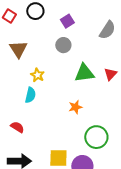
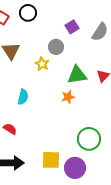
purple square: (67, 21) -> (72, 27), moved
yellow star: (37, 75) -> (42, 64), moved
orange star: (75, 107) -> (68, 97), moved

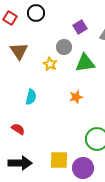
green triangle: (77, 75) -> (85, 63), moved

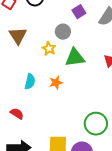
green triangle: (85, 63) -> (75, 58), moved
orange star: (76, 97) -> (56, 83), moved

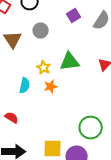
gray circle: (63, 32) -> (41, 31), moved
yellow star: (49, 49) -> (44, 68), moved

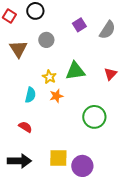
red semicircle: (12, 118) -> (25, 127), moved
green circle: (91, 128) -> (94, 117), moved

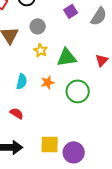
yellow star: (49, 77) -> (41, 50), moved
green circle: (94, 117) -> (78, 91), moved

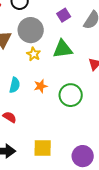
gray circle: (38, 26) -> (31, 30), size x1.6
green triangle: (67, 57) -> (63, 49), moved
purple circle: (74, 152) -> (83, 156), moved

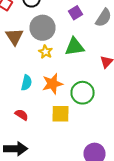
orange star: (41, 86) -> (52, 84), size x1.5
yellow square: (43, 148) -> (60, 114), moved

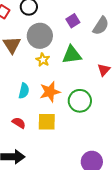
yellow square: (60, 114) -> (47, 122), moved

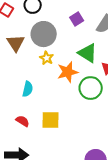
green triangle: (72, 55) -> (88, 53), moved, turned 40
orange star: (50, 92) -> (68, 72), moved
green circle: (80, 101) -> (91, 88), moved

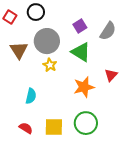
green triangle: (88, 53) -> (81, 52), moved
orange star: (68, 72) -> (84, 87), moved
green circle: (91, 88) -> (86, 123), moved

